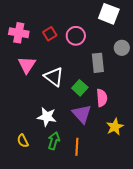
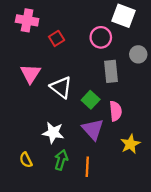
pink cross: (19, 33) -> (27, 20), moved
pink circle: (76, 36) -> (101, 37), moved

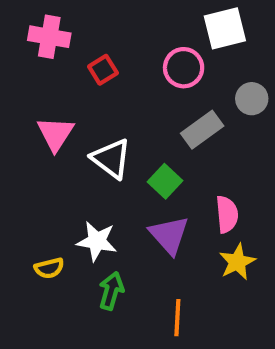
white square: (123, 16) -> (225, 28), turned -35
gray rectangle: (111, 71) -> (202, 130), turned 60
pink semicircle: (116, 111) -> (227, 214), moved
yellow semicircle: (26, 160) -> (49, 268), moved, turned -77
orange line: (87, 167) -> (177, 318), moved

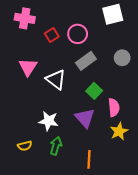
pink circle: (184, 68) -> (78, 34), moved
gray circle: (252, 99) -> (122, 58), moved
gray rectangle: (202, 130) -> (86, 61), moved
green square: (165, 181) -> (94, 91), moved
yellow semicircle: (49, 268) -> (25, 146), moved

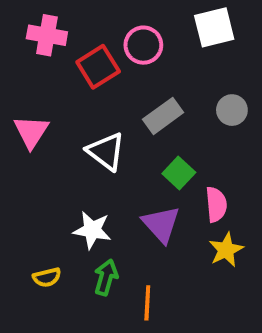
pink circle: (78, 34) -> (143, 45), moved
red square: (52, 35) -> (98, 67), size x1.5
pink triangle: (28, 67) -> (31, 132), moved
orange line: (89, 159) -> (147, 303), moved

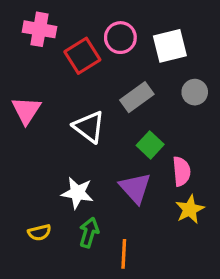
white square: (214, 27) -> (170, 46), moved

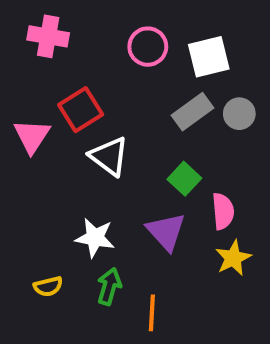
red square: (82, 56) -> (81, 110), moved
gray rectangle: (137, 97) -> (193, 112), moved

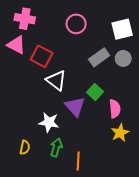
white square: (209, 57) -> (122, 29), moved
red square: (81, 110) -> (42, 56), turned -30
pink triangle: (32, 136) -> (16, 45), moved, turned -36
purple triangle: (166, 232) -> (75, 107), moved
yellow semicircle: (48, 286) -> (25, 147), turned -64

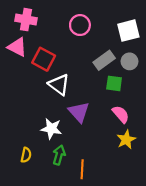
green square: (95, 92) -> (114, 83), moved, turned -35
pink semicircle: (115, 109) -> (121, 114), turned -36

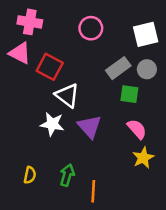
white star: (51, 129) -> (52, 124), moved

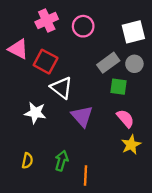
pink cross: (30, 22) -> (47, 21), moved, turned -35
white star: (52, 124) -> (35, 113), moved

